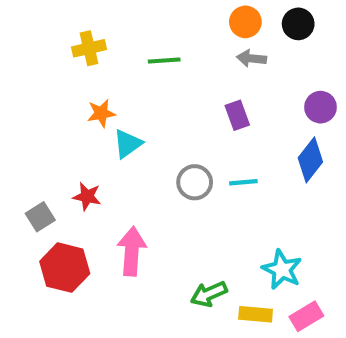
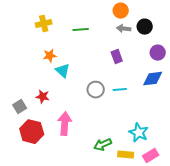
black circle: (298, 24) -> (145, 27), moved
cyan triangle: (128, 144) -> (63, 71), turned -42
blue diamond: (310, 160) -> (153, 79), turned 45

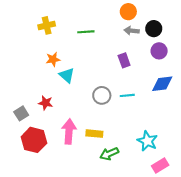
purple circle: (158, 53) -> (159, 51), moved
yellow rectangle: (126, 155) -> (94, 134), moved

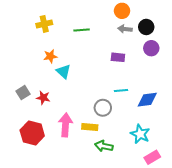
purple rectangle: (124, 60) -> (118, 57), turned -64
blue diamond: (162, 84) -> (147, 100), moved
gray circle: (102, 95) -> (103, 108), moved
gray square: (21, 113) -> (23, 93), moved
green arrow: (109, 154) -> (104, 146), turned 36

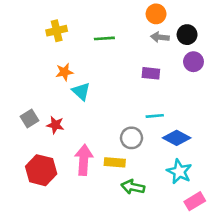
blue diamond: (147, 100) -> (177, 138), moved, turned 35

